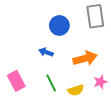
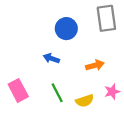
orange arrow: (85, 58) -> (95, 65), size x0.7

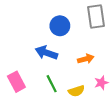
blue arrow: (51, 58) -> (46, 53), size x1.5

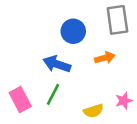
orange arrow: (86, 59) -> (105, 58), moved
green line: (52, 84) -> (53, 94), moved, turned 54

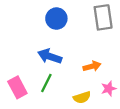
blue circle: (73, 31) -> (56, 19), moved
orange arrow: (105, 58) -> (92, 66), moved

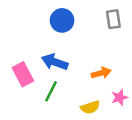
gray rectangle: (103, 17) -> (113, 19), size x0.7
pink rectangle: (17, 87) -> (23, 74), moved

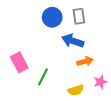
gray rectangle: (113, 19) -> (79, 16), moved
blue arrow: (55, 62) -> (73, 41), moved

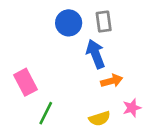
blue arrow: (73, 41) -> (96, 54), turned 50
green line: (43, 77) -> (46, 113), moved

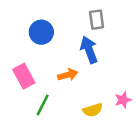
blue circle: (69, 23) -> (41, 32), moved
orange arrow: (112, 81) -> (68, 75), moved

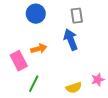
blue circle: (41, 32) -> (36, 14), moved
orange arrow: (68, 75) -> (39, 49), moved

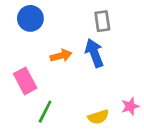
blue circle: (36, 14) -> (30, 18), moved
orange arrow: (39, 49) -> (61, 56), moved

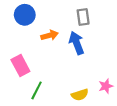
orange arrow: (61, 56) -> (50, 35), moved

